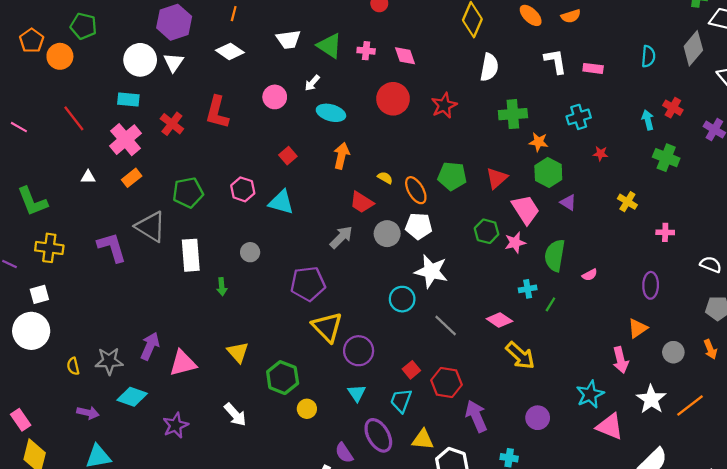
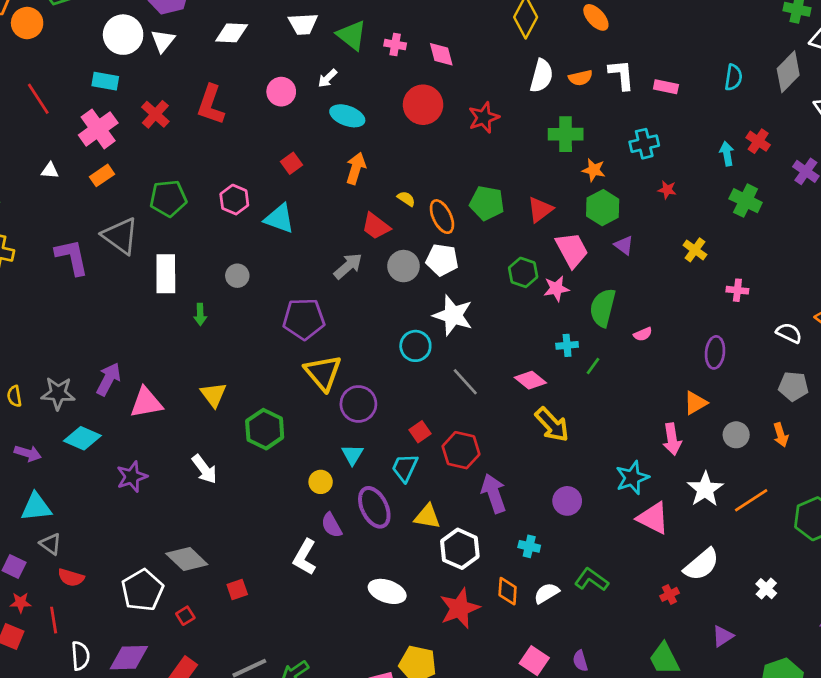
orange semicircle: (571, 16) -> (580, 78), moved
white diamond: (230, 51) -> (232, 33), turned -36
yellow circle: (307, 409) -> (321, 482), moved

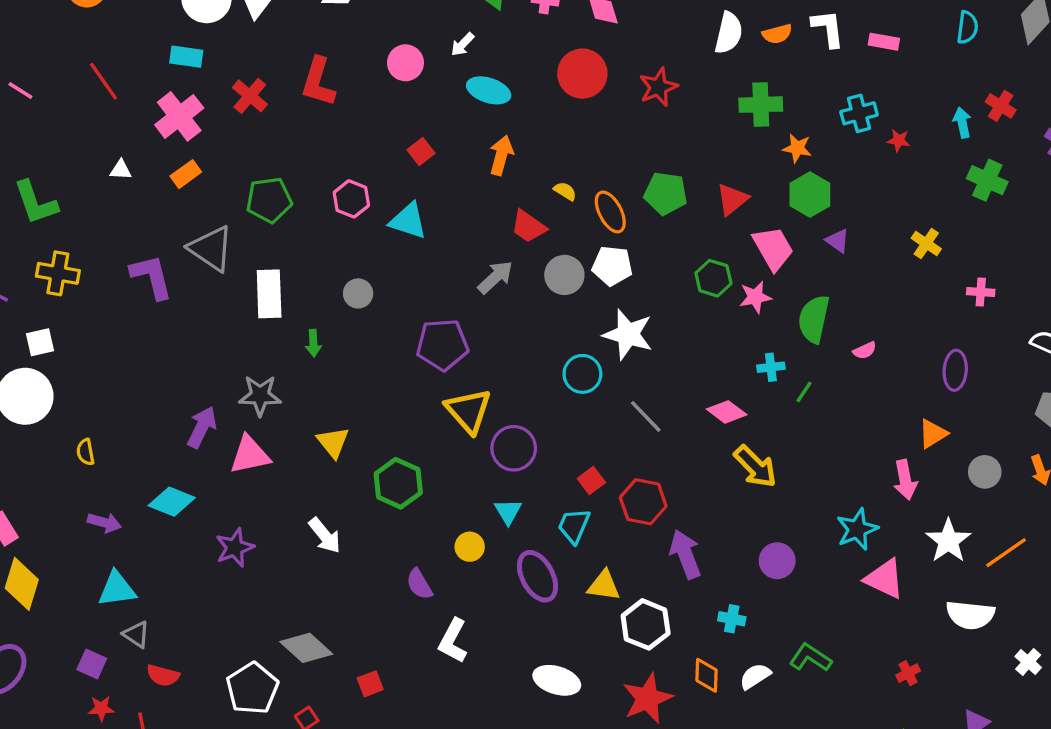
red star: (667, 190) -> (899, 140), moved
gray star: (58, 393) -> (260, 395), moved
purple semicircle: (332, 525) -> (419, 584), moved
white semicircle: (701, 565) -> (970, 615), moved, turned 48

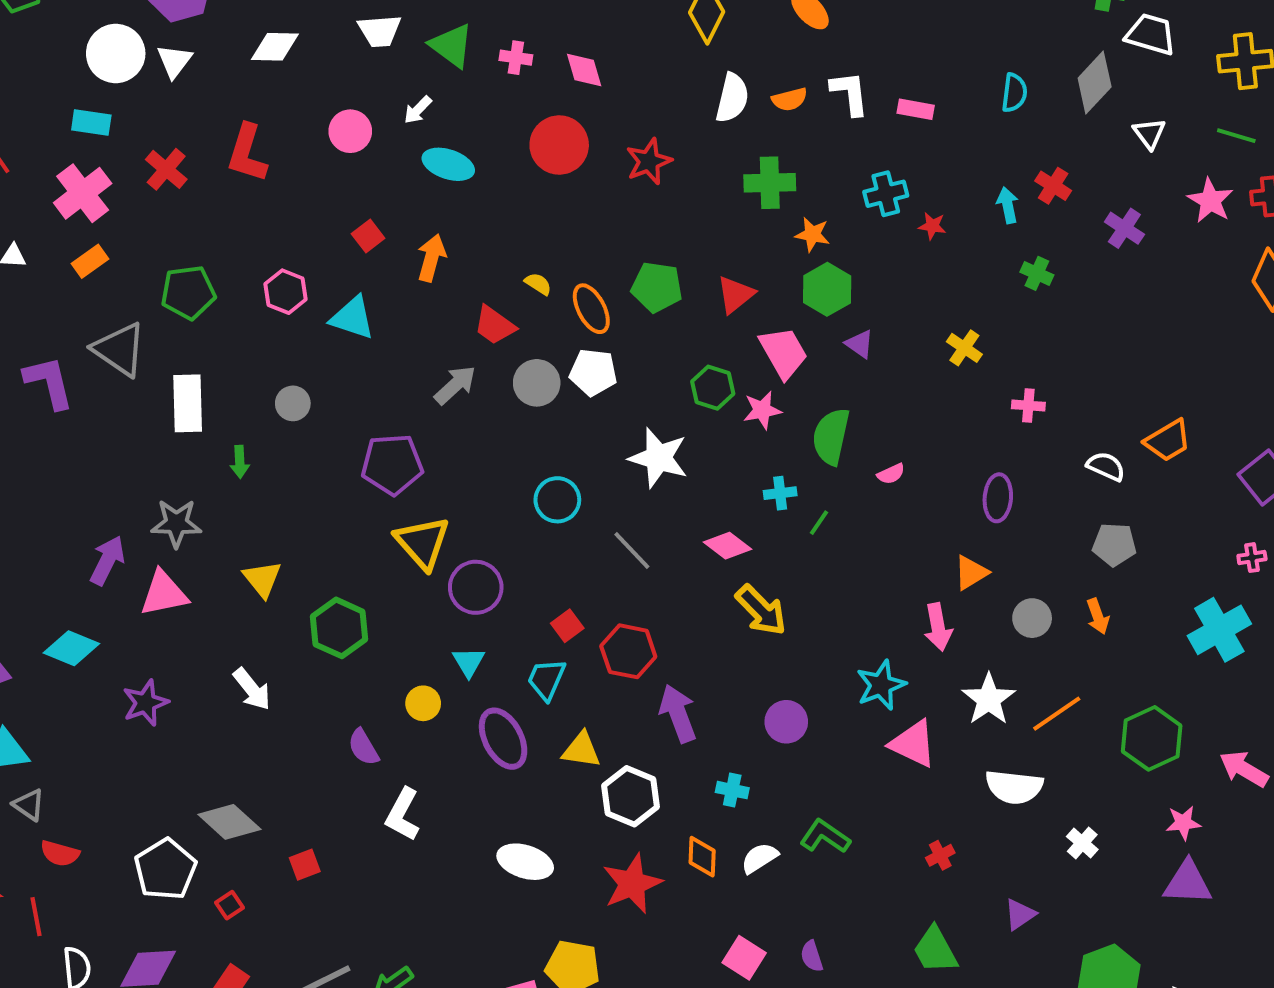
orange arrow: (501, 155) -> (431, 258), moved
green cross: (987, 180) -> (1037, 273), size x0.7
white star: (628, 334) -> (659, 458), moved

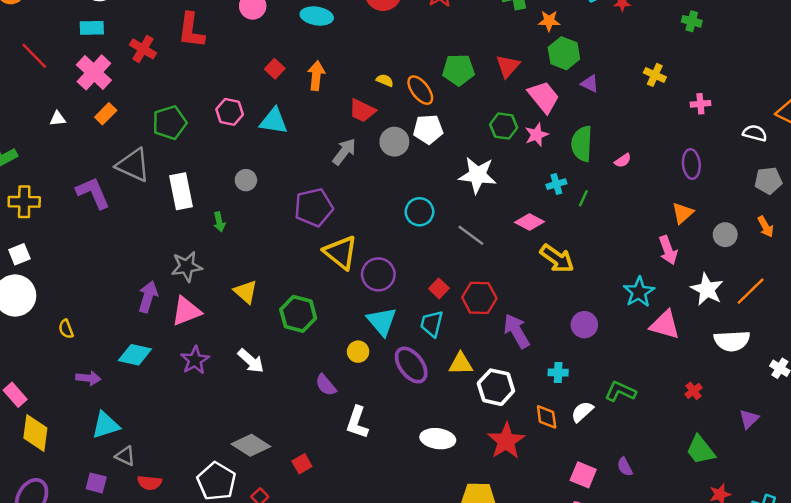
cyan triangle: (469, 662) -> (382, 321), size x1.5
purple star: (145, 703) -> (195, 360), moved

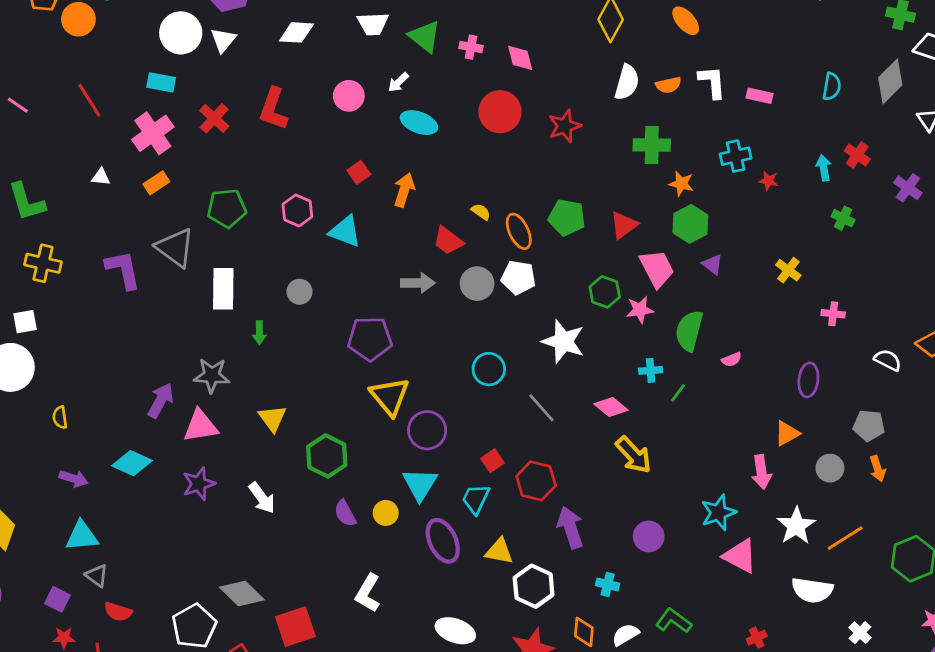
gray arrow: (344, 152) -> (418, 283), turned 40
gray pentagon: (768, 181) -> (869, 426), moved
purple semicircle: (326, 385) -> (345, 513), moved
red square: (302, 464) -> (295, 627), size x1.8

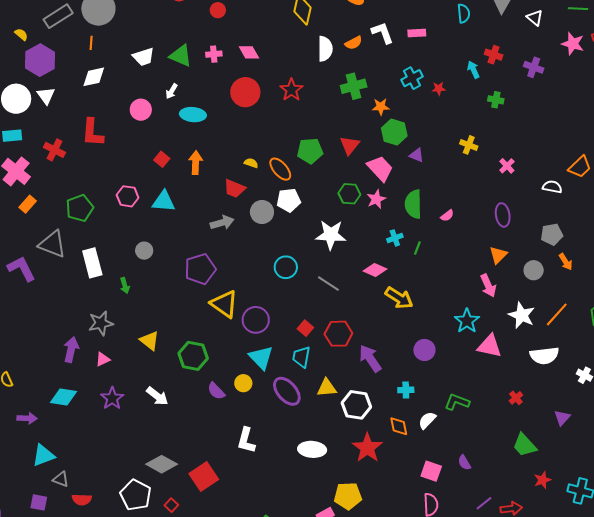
pink cross: (833, 314) -> (507, 166), turned -35
pink triangle: (201, 426) -> (103, 359), size x0.6

